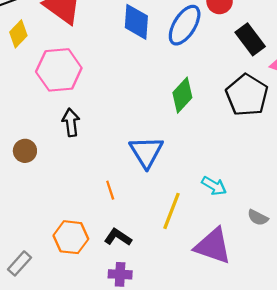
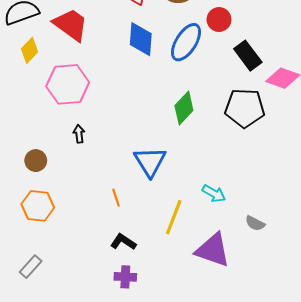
black pentagon: (247, 95) -> (245, 108), turned -30
black arrow: (71, 122) -> (79, 134), size x0.7
orange hexagon: (71, 237) -> (38, 206), moved

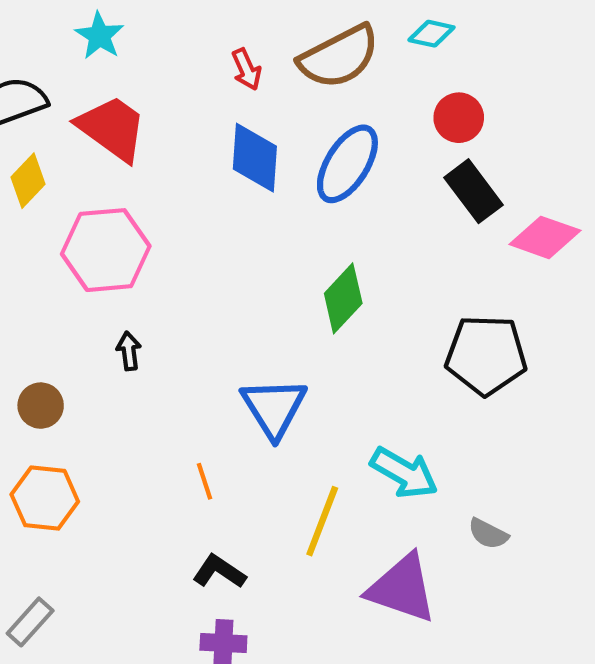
red circle: (219, 20) -> (459, 118), moved
black pentagon: (245, 108) -> (486, 355), moved
cyan arrow: (214, 193) -> (404, 473), size x1.4

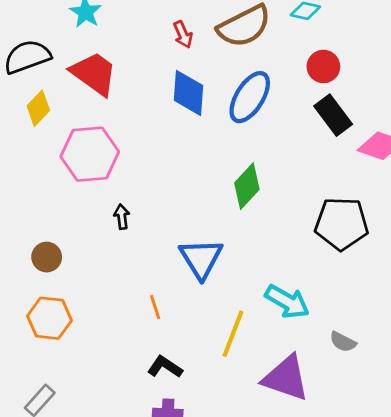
black arrow: (129, 351) -> (122, 217), moved

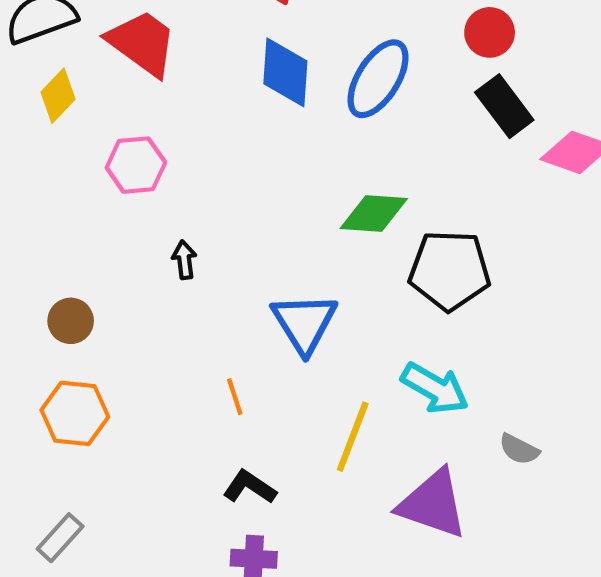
pink hexagon: (90, 154) -> (136, 165), size x0.7
green diamond: (247, 186) -> (374, 213), turned 51
black pentagon: (341, 224) -> (450, 270), moved

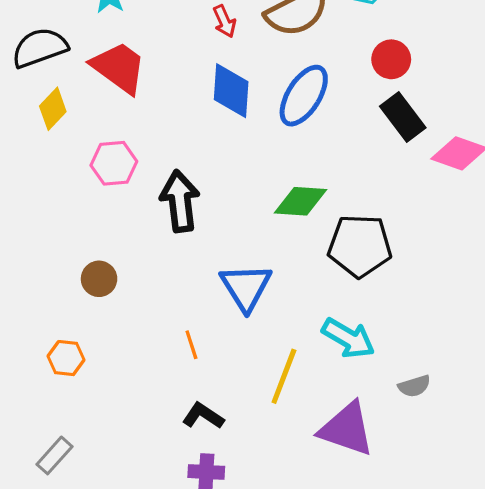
black arrow: (184, 260) -> (180, 201), moved, size x2.0
brown circle: (71, 321) -> (99, 279), moved
orange hexagon: (75, 413) -> (66, 358), size x0.7
gray semicircle: (519, 449) -> (414, 386), turned -44

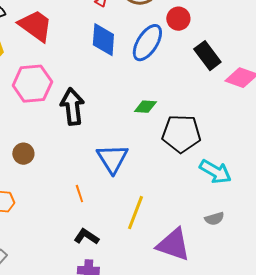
red circle: (391, 59) -> (178, 19), moved
pink hexagon: (114, 163) -> (32, 84), size x1.4
green diamond: (300, 201) -> (145, 107), size x0.7
cyan arrow: (348, 338) -> (215, 172), moved

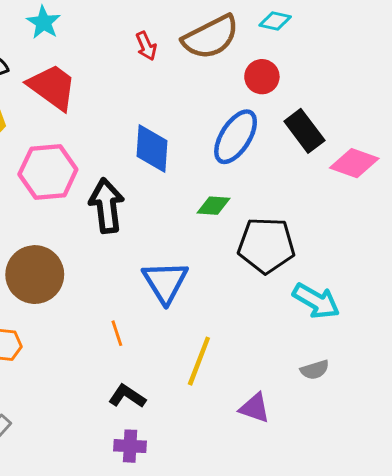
blue diamond: (103, 40) -> (152, 148), moved
blue ellipse: (147, 43) -> (236, 137), moved
brown circle: (23, 154) -> (35, 275), size x1.8
purple triangle: (173, 245) -> (255, 408), size x0.6

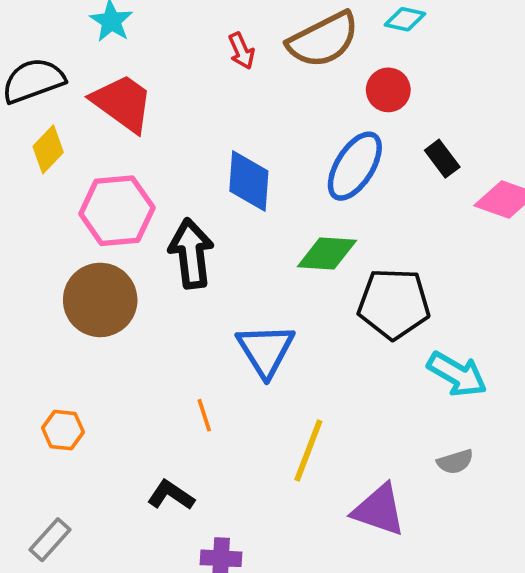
black rectangle: (304, 131) -> (442, 159), size x0.7
green diamond: (214, 206) -> (327, 253), size x1.4
brown circle: (35, 275) -> (100, 300), moved
black L-shape: (127, 396) -> (171, 495), moved
purple triangle: (255, 408) -> (379, 510), size x1.4

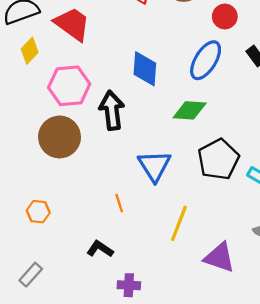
black pentagon: (394, 304) -> (218, 159), moved, turned -30

